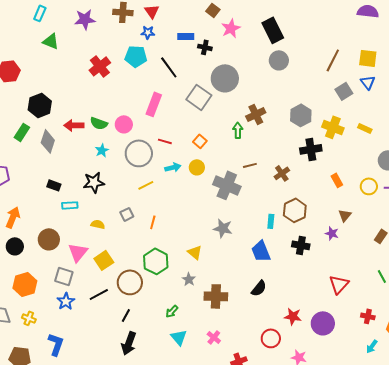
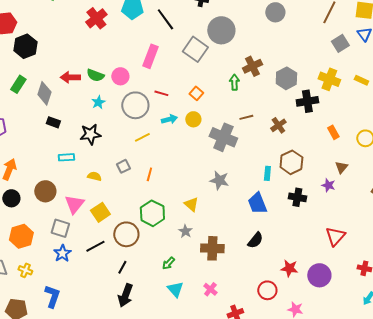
black hexagon: (40, 105) -> (25, 46), moved
gray hexagon: (301, 115) -> (286, 78), moved
black rectangle: (54, 185) -> (53, 122), moved

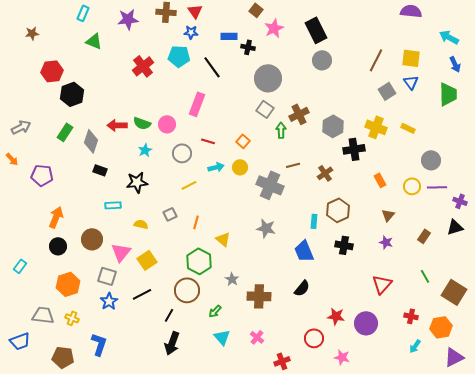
gray square: (195, 49) -> (265, 109), moved, size x0.7
gray circle: (135, 105) -> (182, 153), size x0.7
purple star: (328, 185) -> (386, 242), moved
yellow triangle: (191, 204) -> (223, 239), moved
brown circle: (126, 234) -> (187, 290), moved

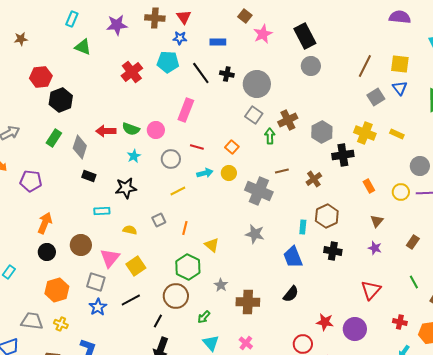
black cross: (248, 47) -> (227, 74), moved

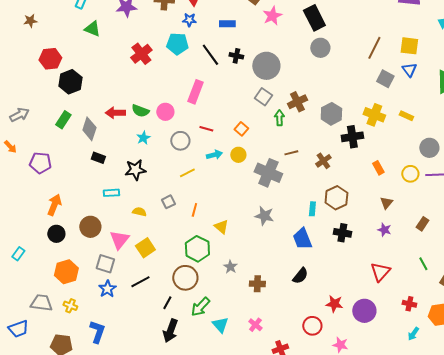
gray square: (376, 97) -> (385, 79), turned -30
brown cross: (248, 302) -> (257, 284), size x0.7
green arrow: (204, 317) -> (200, 307), moved, size x1.5

